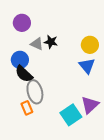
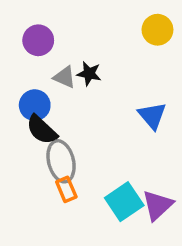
yellow circle: (90, 45) -> (157, 30), moved
purple triangle: (90, 105) -> (157, 205), moved
orange rectangle: (27, 108) -> (66, 189), moved

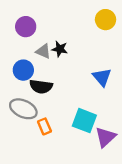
black semicircle: (42, 130) -> (41, 86), moved, turned -35
gray ellipse: (61, 161) -> (23, 109), moved, turned -52
cyan square: (124, 202) -> (84, 121), moved, turned -35

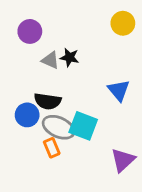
blue circle: (23, 70) -> (27, 115), moved
gray ellipse: (23, 109) -> (59, 127), moved
cyan square: (84, 121) -> (83, 126), moved

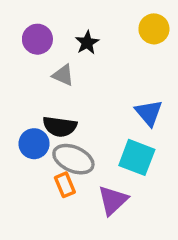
black star: (70, 57) -> (87, 43), moved, turned 30
cyan square: (83, 126) -> (137, 157), moved
purple triangle: (123, 160) -> (113, 200), moved

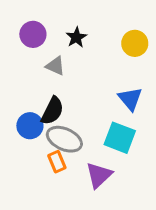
yellow circle: (154, 29) -> (135, 43), moved
black semicircle: (60, 127) -> (52, 111), turned -72

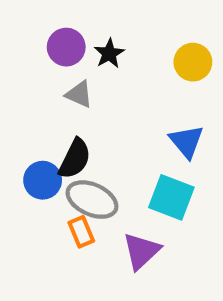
purple circle: (33, 34) -> (66, 47), moved

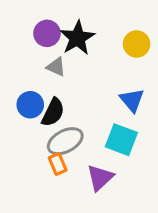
black star: (109, 54) -> (77, 38), size x1.6
blue circle: (43, 180) -> (30, 105), moved
gray ellipse: (92, 200) -> (65, 141), turned -52

